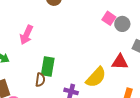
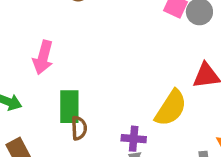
green rectangle: (48, 67) -> (69, 107), moved

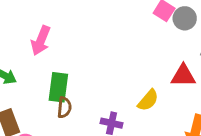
yellow semicircle: (171, 108) -> (148, 100), size x0.7

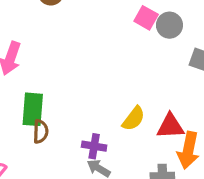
red triangle: (183, 76) -> (170, 126), moved

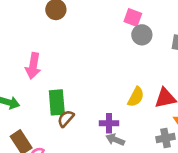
gray circle: (169, 25) -> (142, 35), moved
brown semicircle: (41, 131) -> (66, 119), turned -132

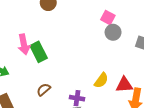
pink arrow: (33, 66) -> (24, 44), turned -30
green rectangle: (57, 102) -> (39, 52), moved, turned -30

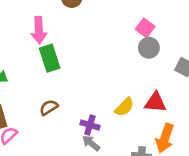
pink arrow: (24, 44) -> (39, 30), moved
red triangle: (124, 85) -> (155, 102), moved

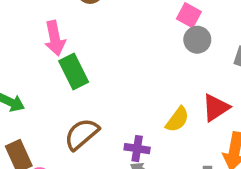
red triangle: (155, 102) -> (216, 108), turned -30
brown semicircle: (49, 107) -> (82, 134), size x1.5

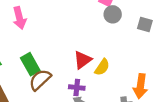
green rectangle: (74, 71) -> (30, 64), moved
red triangle: (216, 108) -> (83, 60), moved

